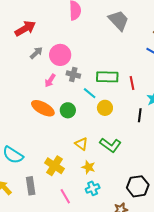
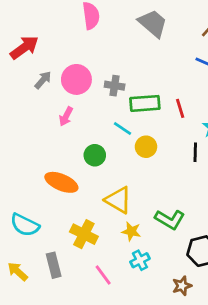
gray cross: (73, 74) -> (115, 86), moved
orange ellipse: (43, 108) -> (61, 182), moved
yellow triangle: (81, 144) -> (118, 200), size x1.5
green L-shape: (110, 145) -> (170, 219), moved

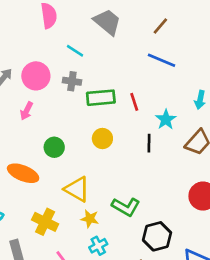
cyan line: (123, 128) -> (75, 51), moved

